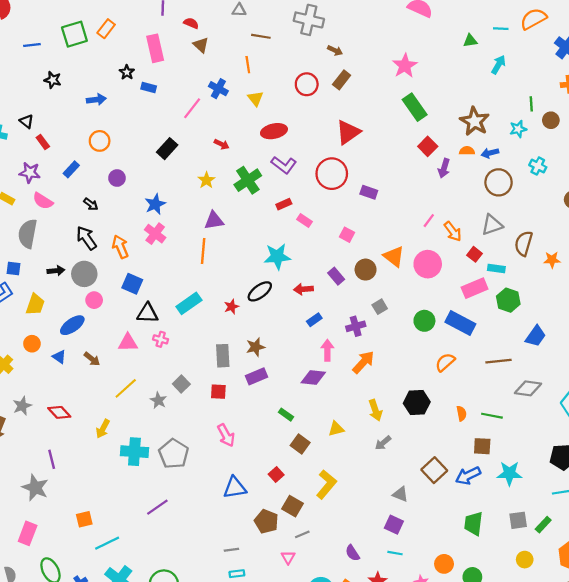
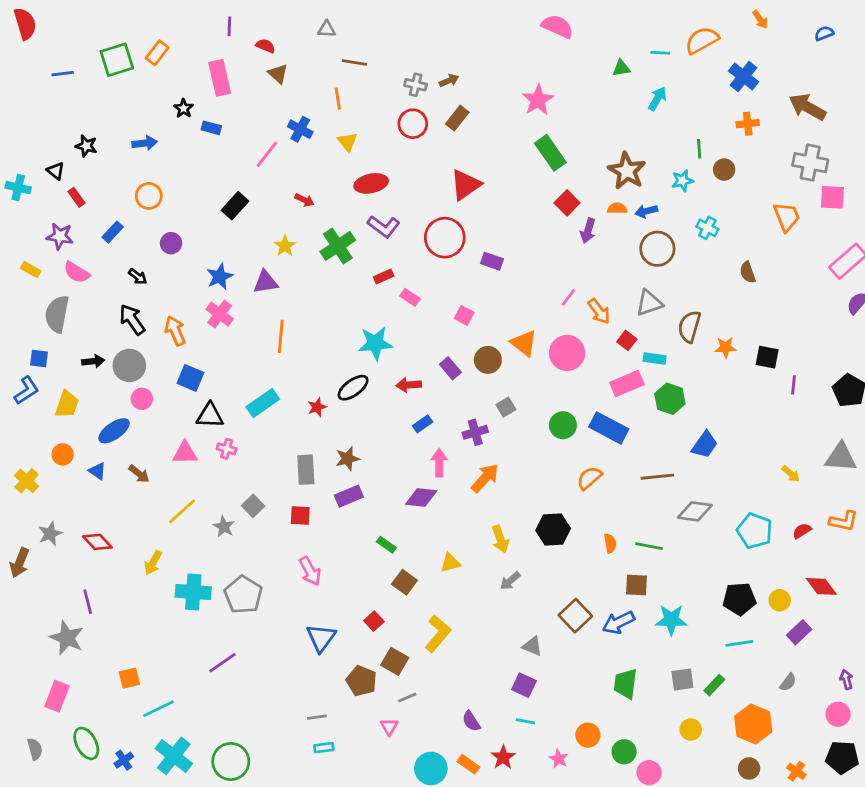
gray cross: (309, 20) -> (416, 85), moved, size x0.6
brown arrow: (335, 50) -> (449, 81), turned -48
black star: (53, 80) -> (86, 146), moved
purple triangle: (214, 221) -> (266, 282), moved
blue triangle: (235, 488) -> (321, 638), turned -45

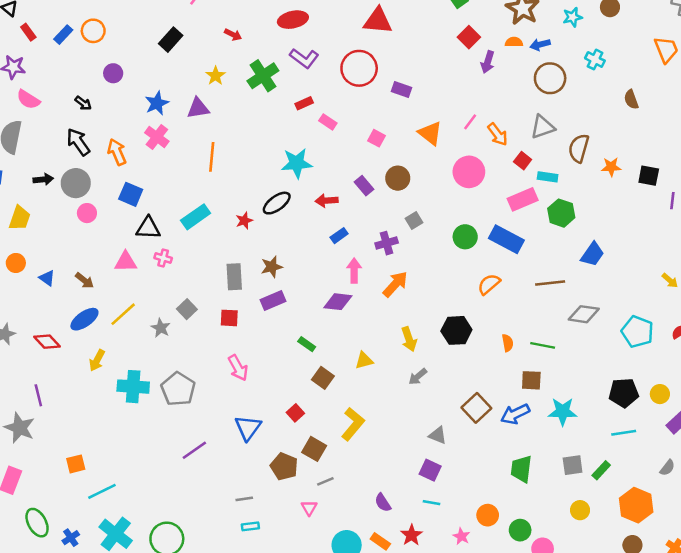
red triangle: (466, 185) -> (378, 21), turned 40
blue rectangle: (113, 232) -> (63, 35), moved
orange triangle: (524, 343) -> (430, 133), moved
blue ellipse: (114, 431) -> (84, 319), moved
purple line: (222, 663) -> (194, 450), moved

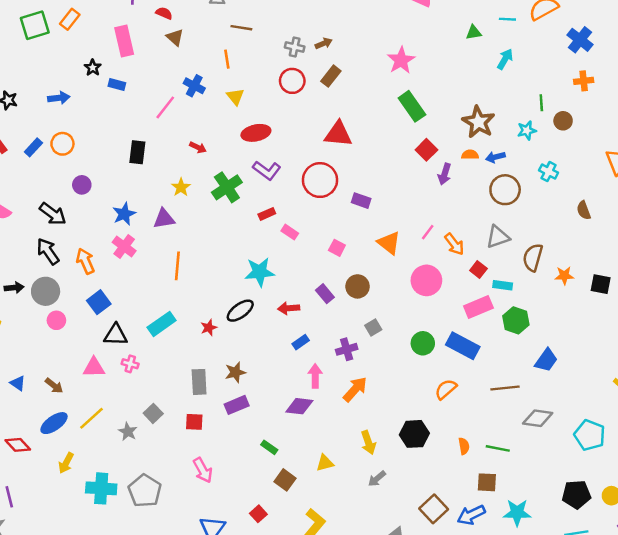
black rectangle: (171, 40) -> (137, 152), turned -35
black arrow: (83, 103) -> (53, 214), size x1.6
blue square: (131, 194) -> (99, 302), turned 30

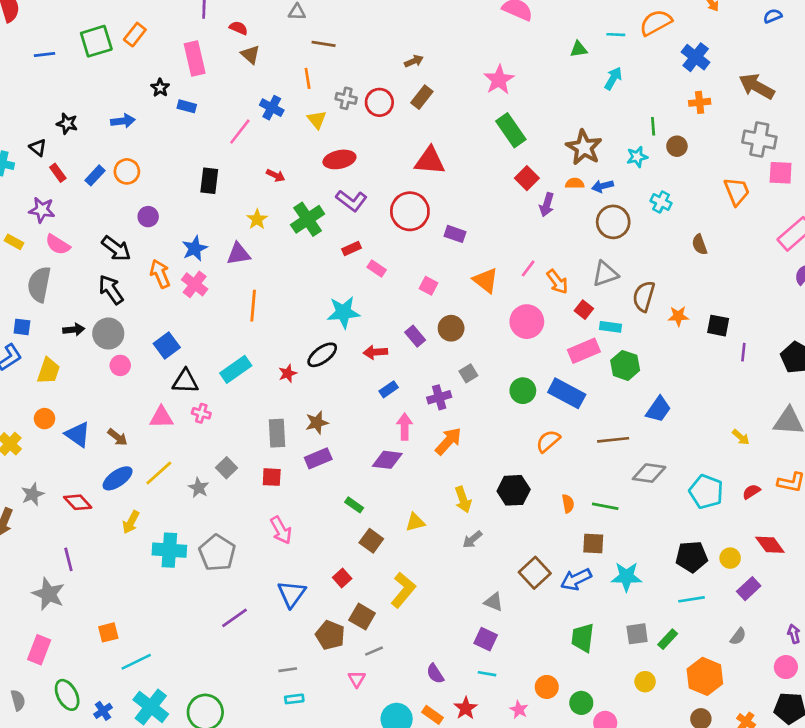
gray cross: (295, 47) -> (346, 98), moved
orange arrow: (85, 261) -> (160, 274), moved
blue triangle: (18, 383) -> (78, 435), size x1.5

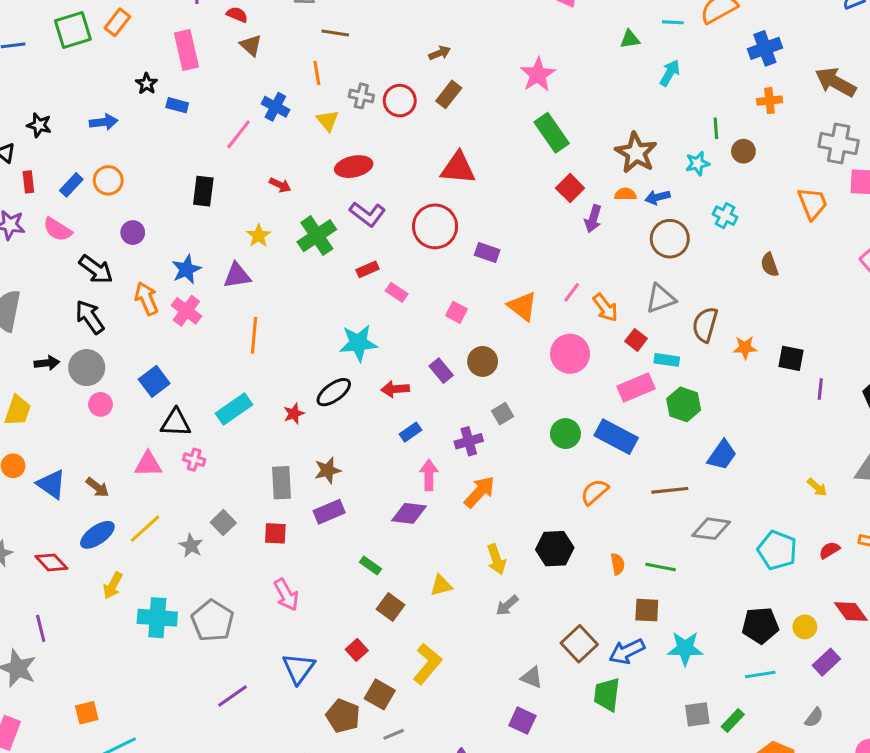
blue cross: (696, 57) -> (765, 48), turned 32
red rectangle: (58, 173) -> (28, 182), turned 30
pink semicircle: (58, 245) -> (58, 229), moved
green trapezoid: (583, 638) -> (607, 694), moved

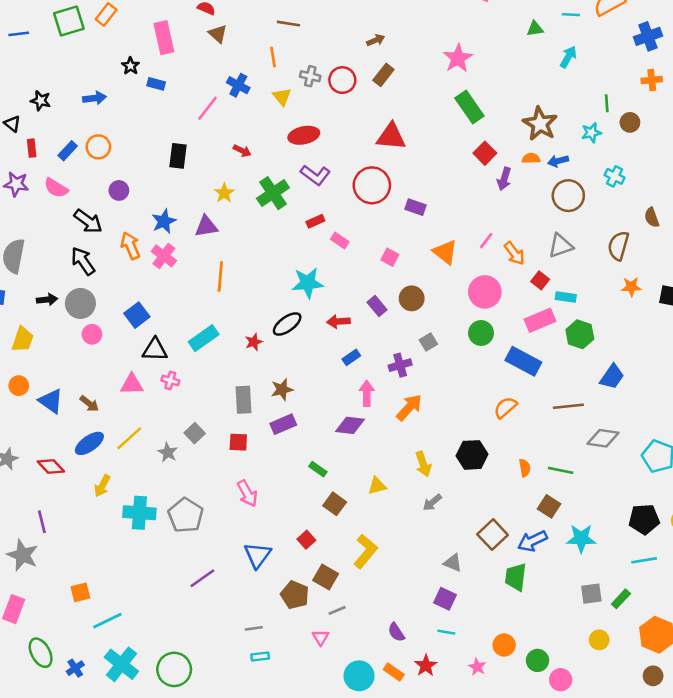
brown semicircle: (705, 325) -> (618, 246), moved
green circle: (565, 434) -> (481, 333), moved
brown square: (647, 610) -> (549, 506), turned 30

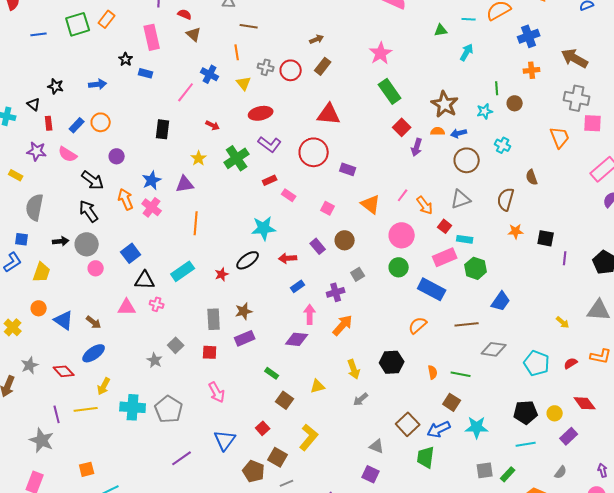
yellow line: (129, 438) -> (86, 409), moved, turned 35

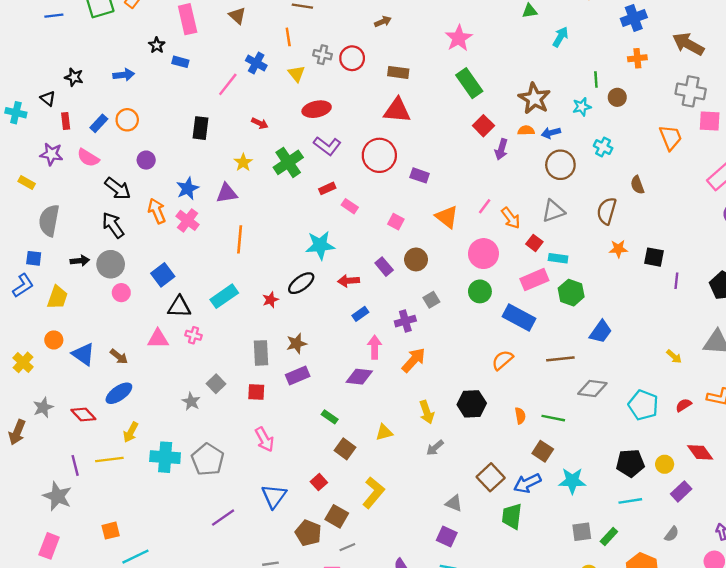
brown rectangle: (323, 66) -> (398, 72), moved, turned 60

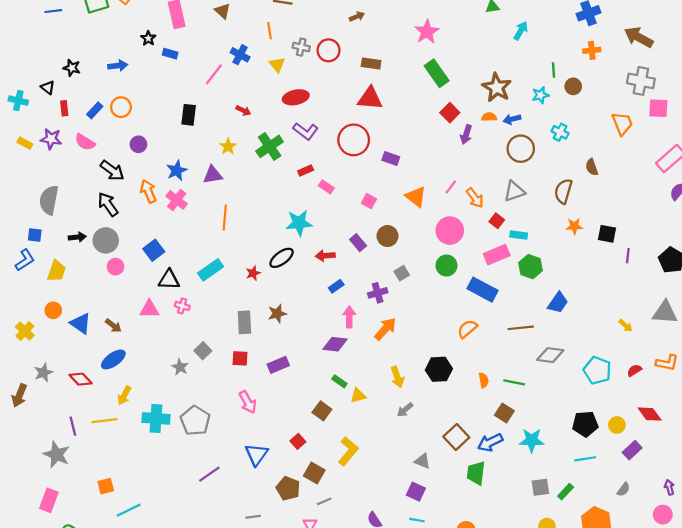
yellow rectangle: (27, 183) -> (25, 143), moved
purple rectangle: (298, 375) -> (278, 365), moved
green rectangle: (330, 417) -> (339, 381), moved

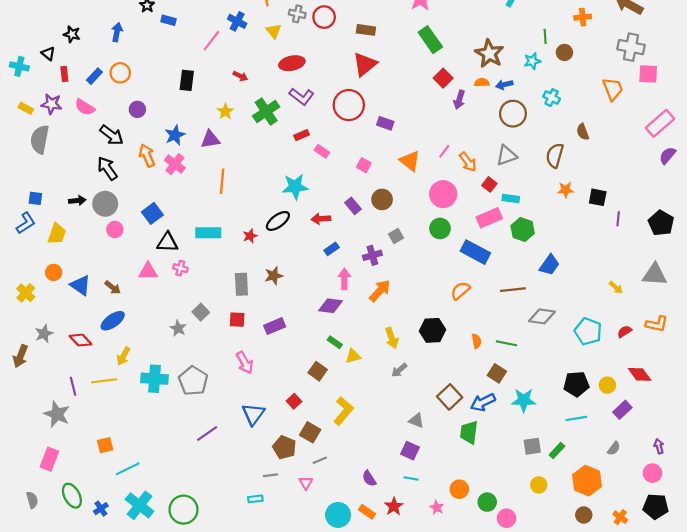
blue arrow: (118, 66) -> (117, 32), turned -72
red triangle: (370, 98) -> (365, 64), turned -44
gray semicircle: (49, 200) -> (40, 139), moved
cyan rectangle: (211, 270) -> (208, 233), turned 35
gray line: (253, 517) -> (270, 475), moved

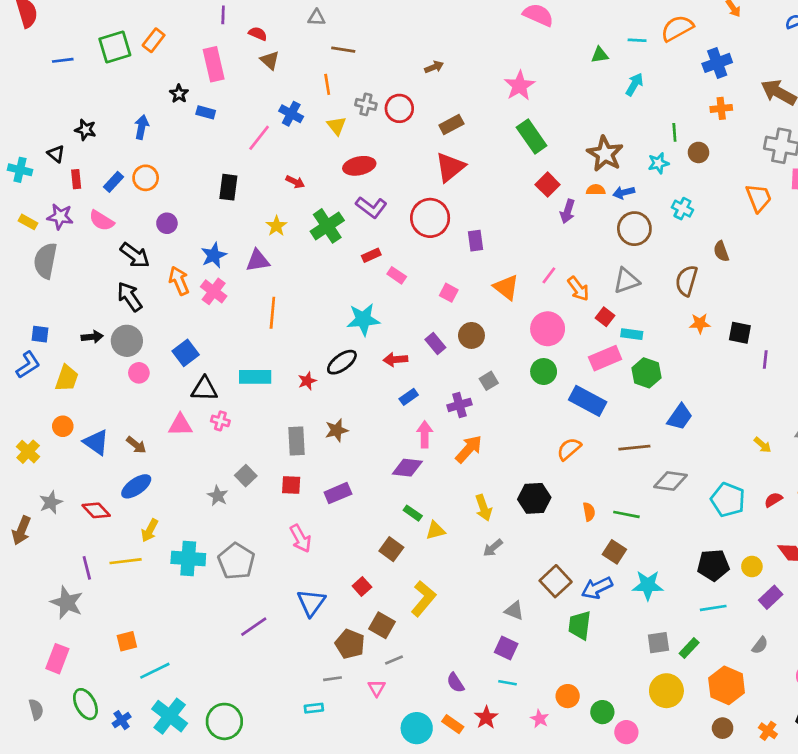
brown rectangle: (366, 30) -> (451, 124), turned -36
purple rectangle: (385, 123) -> (475, 241), turned 63
yellow circle: (539, 485) -> (666, 691), size x1.6

